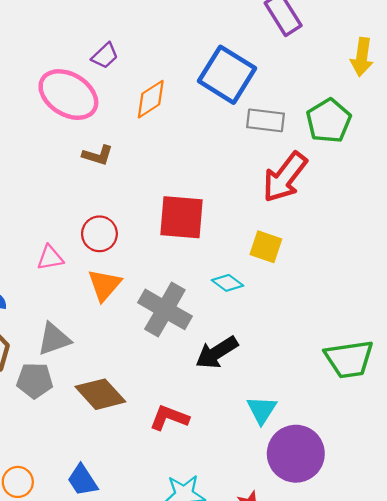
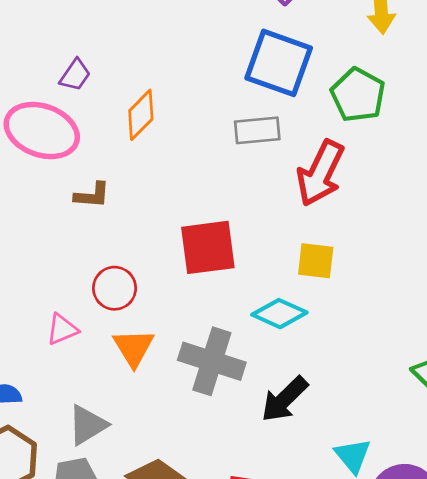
blue square: (227, 75) -> (279, 63), moved
gray rectangle: (266, 120) -> (257, 130), moved
cyan diamond: (228, 283) -> (279, 314), size x1.4

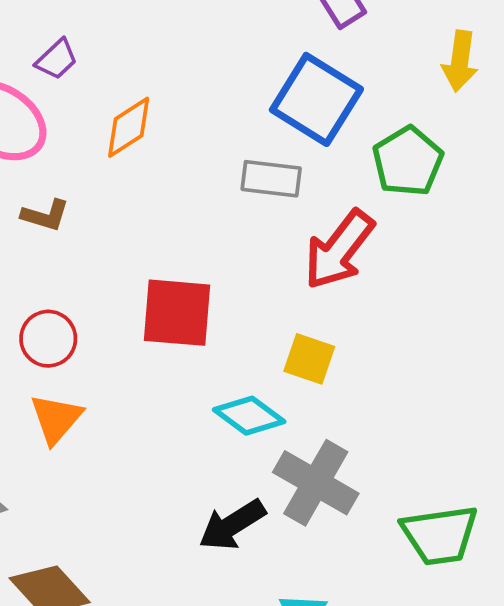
gray cross: (212, 361) -> (316, 483), moved

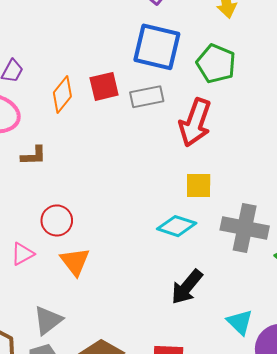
red square: (177, 313) -> (104, 86), moved, size x0.7
gray cross: (316, 483) -> (245, 228), moved

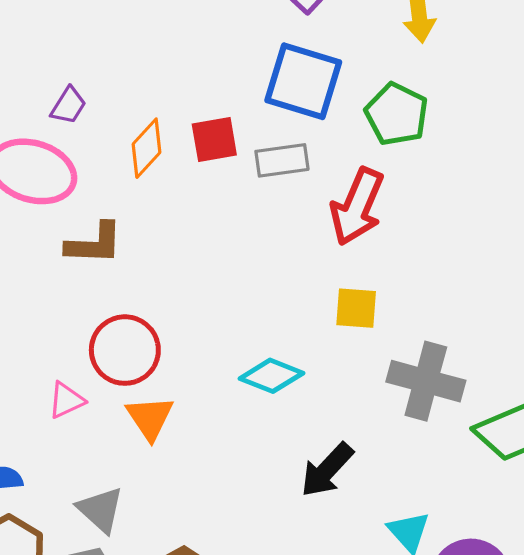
brown L-shape: (34, 156) -> (94, 244), size x1.4
red circle: (57, 220) -> (125, 350), size x1.4
cyan diamond: (177, 226) -> (271, 376), moved
gray triangle: (48, 320) -> (100, 510), turned -44

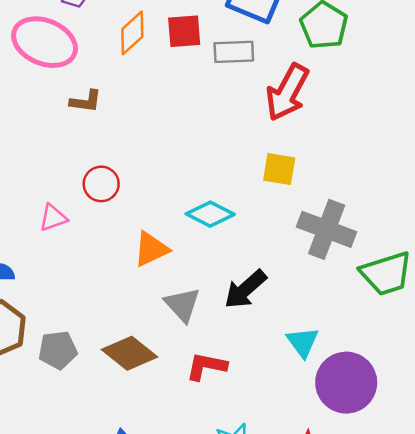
brown L-shape: (94, 244) -> (86, 101), size x0.7
red circle: (125, 350) -> (101, 184), size x0.7
orange triangle: (150, 418) -> (151, 249), moved, turned 33
gray triangle: (100, 510) -> (182, 305), moved

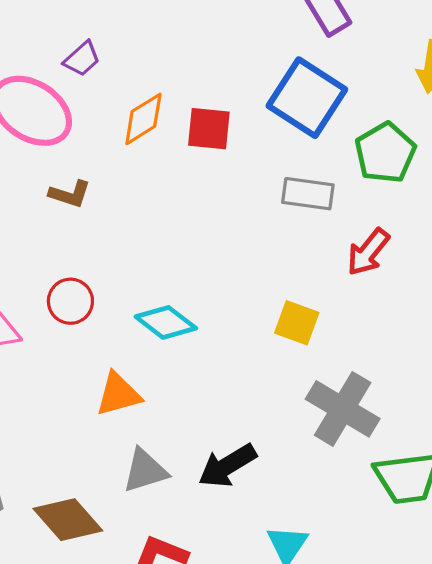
gray rectangle: (234, 52) -> (308, 194), moved
red arrow: (287, 92) -> (368, 252), moved, size x0.7
cyan diamond: (210, 214) -> (166, 322), moved
gray triangle: (182, 305) -> (145, 471), turned 45

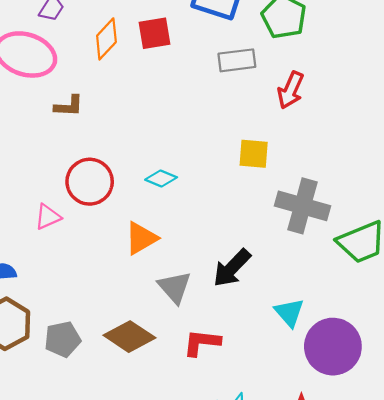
red circle: (70, 301) -> (90, 182), size x1.4
cyan diamond: (166, 322) -> (161, 178), size x0.7
gray triangle: (145, 471) -> (175, 287), turned -39

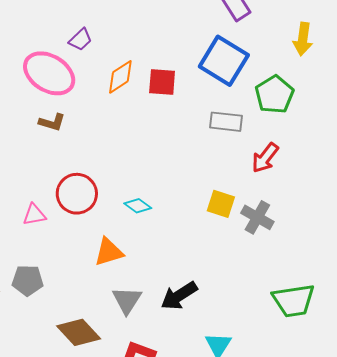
brown L-shape: (69, 106) -> (52, 122), moved
gray cross: (302, 206) -> (257, 217), moved, size x0.7
gray pentagon: (63, 339) -> (28, 280), moved

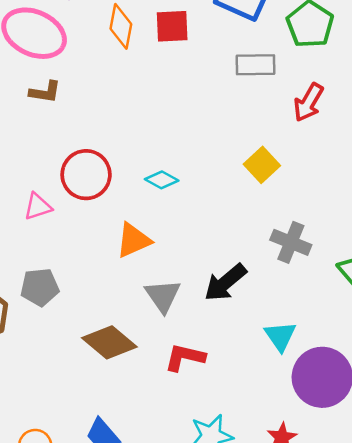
orange diamond: (120, 77) -> (121, 26), turned -39
yellow square: (221, 204) -> (262, 165), turned 36
gray cross: (257, 217) -> (291, 242), moved

